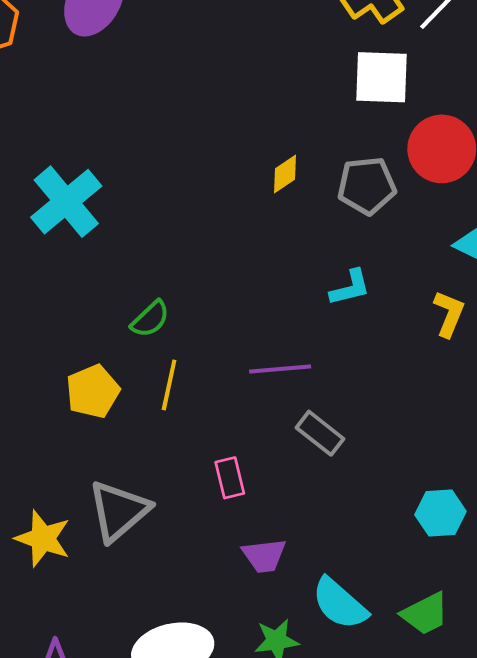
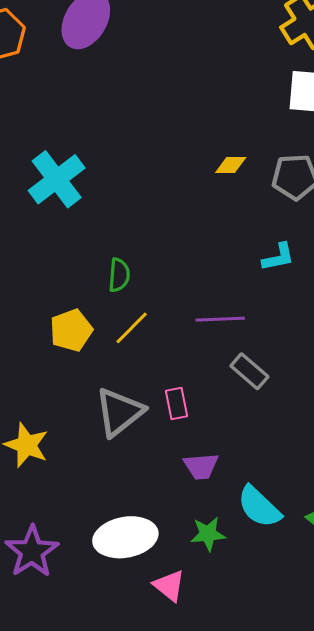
yellow diamond: (285, 174) -> (231, 165), turned 32
green semicircle: (150, 319) -> (119, 275), turned -44
yellow line: (169, 385) -> (132, 328), turned 30
gray triangle: (119, 511) -> (119, 412), moved

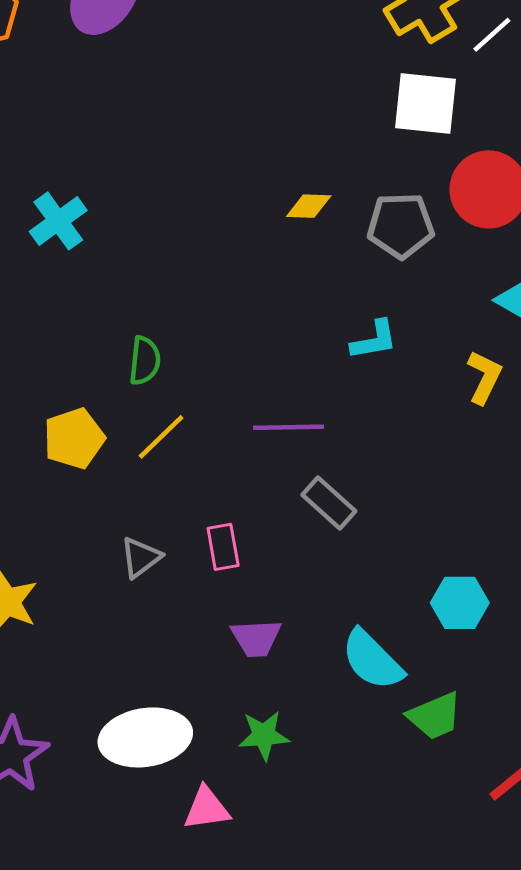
cyan cross: (57, 179) -> (58, 221), size x0.7
gray triangle: (119, 412) -> (141, 557), size x0.6
cyan semicircle: (259, 507) -> (372, 660), moved
pink triangle: (169, 586) -> (207, 808), turned -48

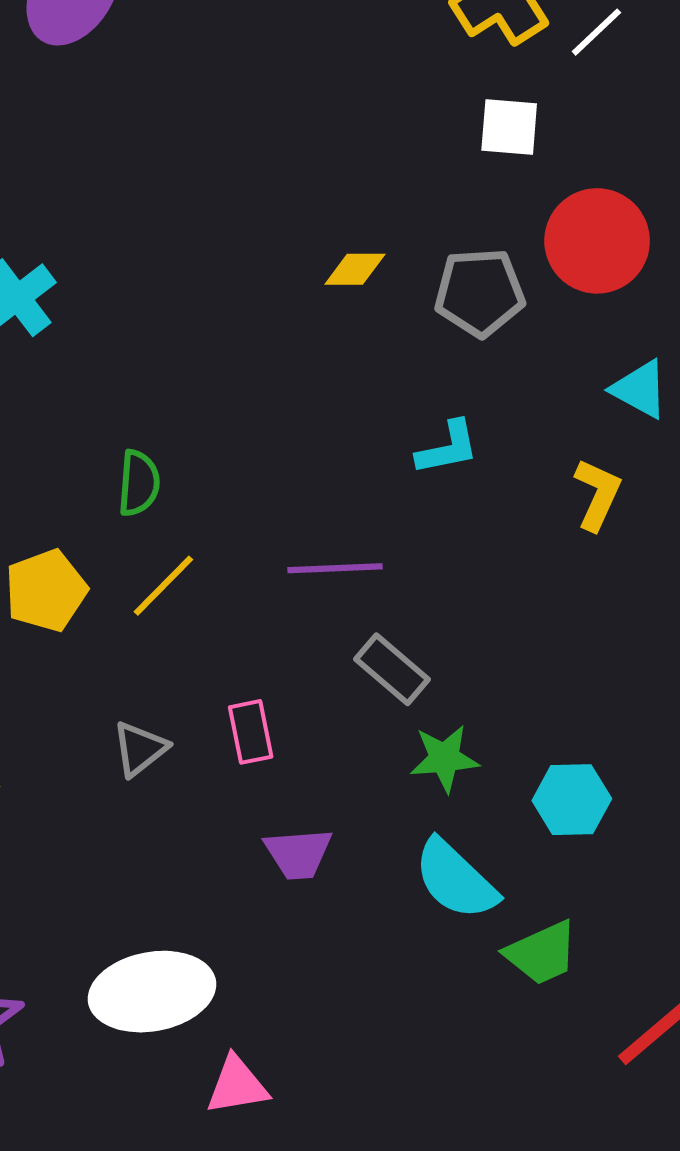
white square: (426, 103) -> (509, 127), size x0.7
green star: (264, 735) -> (444, 758), moved

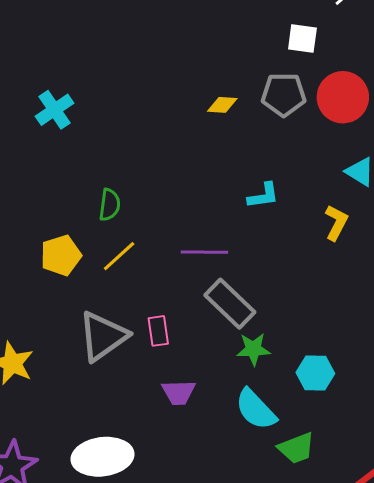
gray pentagon: (480, 292) -> (284, 94), moved
gray rectangle: (392, 669) -> (230, 304), size x1.4
gray triangle: (140, 749) -> (103, 336), size x1.8

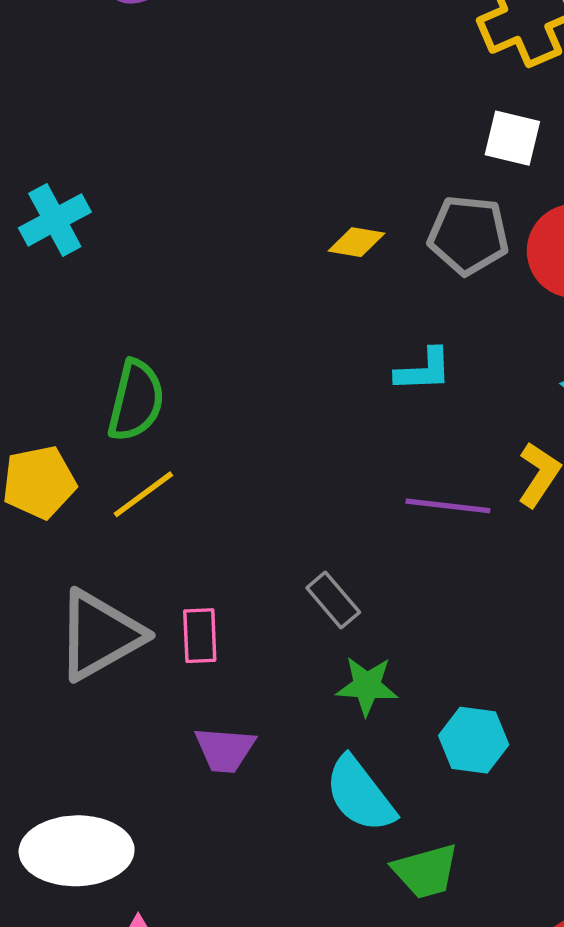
cyan L-shape: (263, 196) -> (424, 370), moved
green semicircle: (110, 205) -> (136, 401), size x1.4
purple line: (204, 252) -> (448, 506), moved
gray rectangle: (230, 304) -> (333, 600), size x0.6

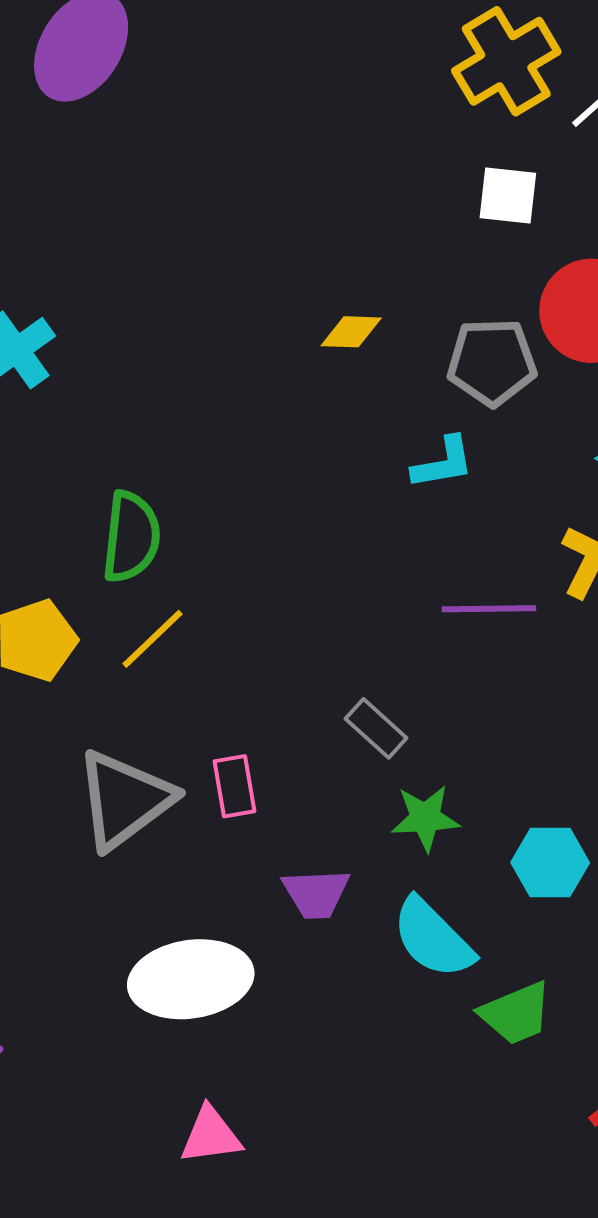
gray pentagon: (468, 235) -> (492, 362), moved
purple trapezoid: (225, 750) -> (316, 893), moved
white ellipse: (77, 851) -> (191, 979), moved

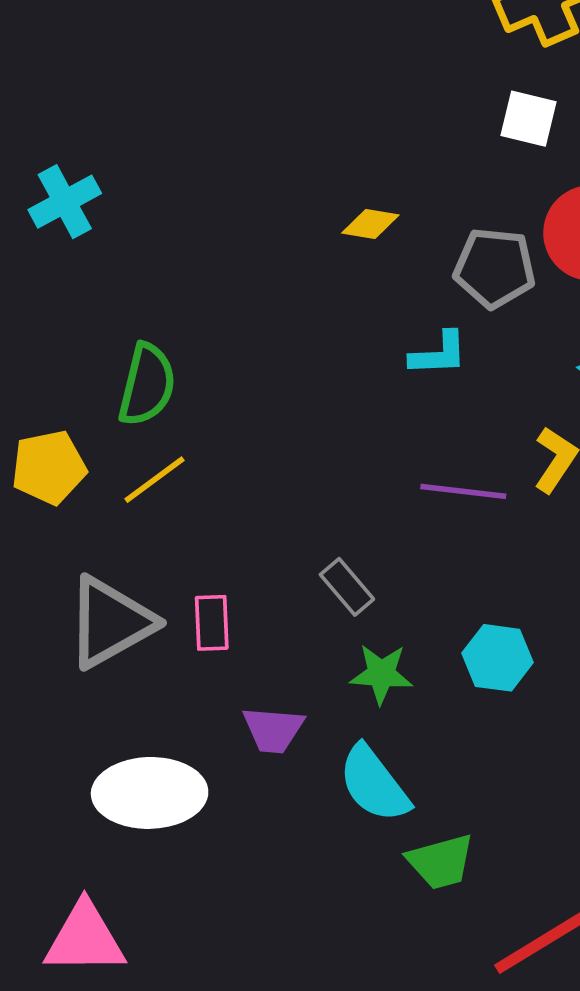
cyan hexagon: (550, 863) -> (498, 658), moved
pink triangle: (211, 1135) -> (85, 939), moved, size x1.4

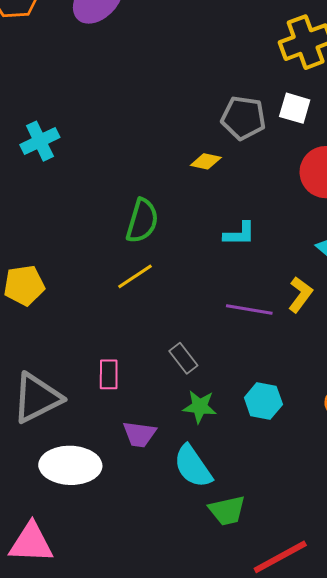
gray pentagon: (495, 268) -> (243, 118), moved
green semicircle: (147, 385) -> (142, 221), moved
yellow line: (154, 480) -> (135, 276), moved
gray triangle: (110, 622) -> (37, 398), moved

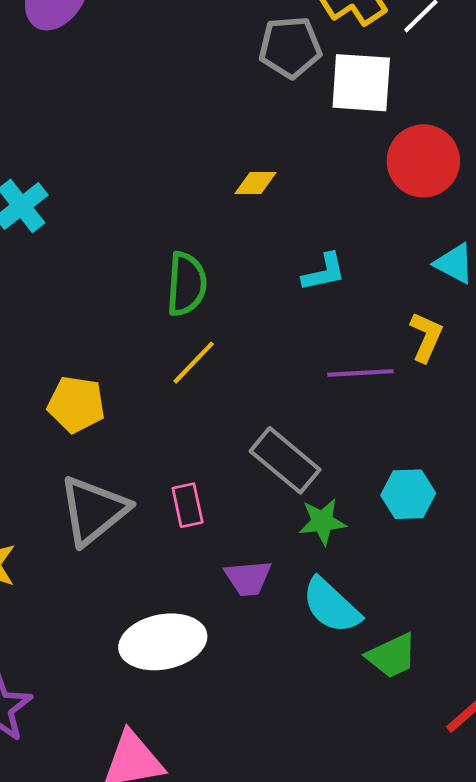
white square: (295, 108) -> (361, 83), size x1.5
gray pentagon: (243, 118) -> (290, 47), moved
yellow pentagon: (24, 285) -> (76, 404), moved, turned 30
gray rectangle: (183, 358) -> (285, 460), size x1.6
gray triangle: (37, 398) -> (93, 510), moved

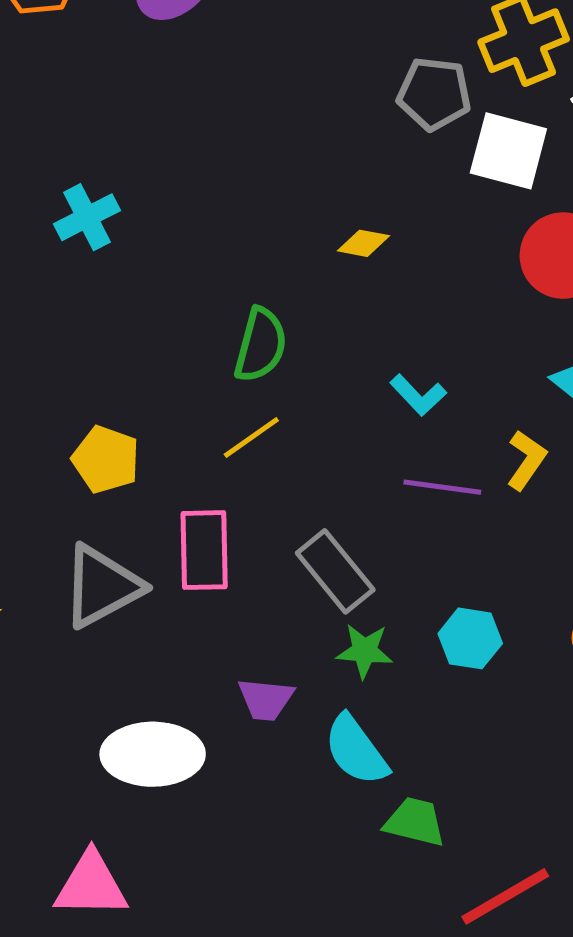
cyan L-shape: (324, 272) -> (418, 395), moved, turned 48
pink rectangle: (188, 505) -> (204, 550), moved, size x1.6
green trapezoid: (392, 656) -> (415, 822), turned -152

